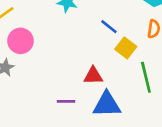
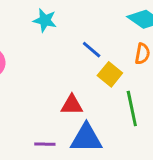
purple line: (66, 101) -> (45, 144), moved

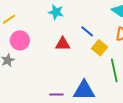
red triangle: (72, 105) -> (63, 44), moved

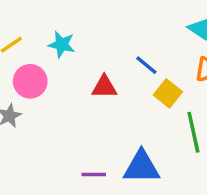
cyan star: (56, 12) -> (62, 45), moved

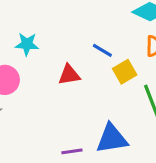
yellow square: (168, 93) -> (125, 72), turned 30

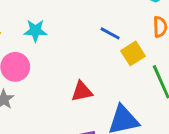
red triangle: (69, 75) -> (82, 91), moved

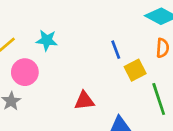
blue line: (110, 33) -> (116, 50), turned 36

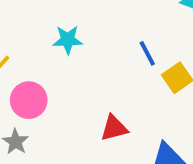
cyan star: (47, 40) -> (68, 40), moved

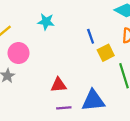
red triangle: (114, 128) -> (59, 85), moved

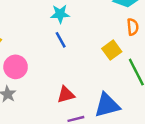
cyan star: (46, 22) -> (60, 14), moved
blue line: (91, 36) -> (61, 40), moved

